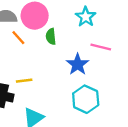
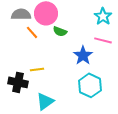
cyan star: (86, 17) -> (103, 16), moved
green semicircle: (51, 37) -> (60, 31), turned -64

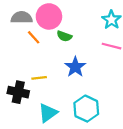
blue star: (83, 55) -> (75, 67), moved
cyan hexagon: (90, 85) -> (86, 109), moved

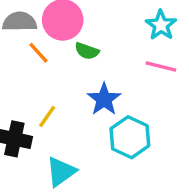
yellow line: (39, 78) -> (47, 116), turned -48
cyan hexagon: (86, 109) -> (130, 137), moved

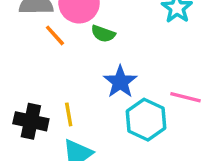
pink line: (161, 66) -> (186, 97), moved
yellow line: (47, 116) -> (69, 114), moved, turned -45

